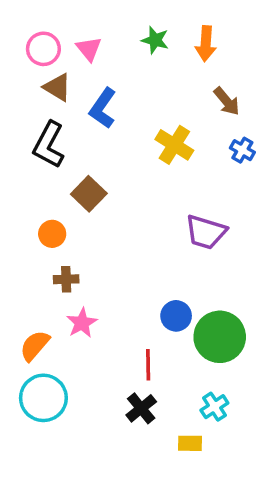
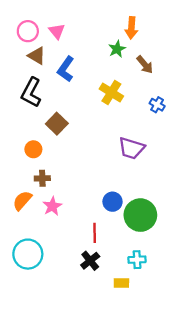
green star: (155, 40) -> (117, 49), moved, turned 30
blue cross: (242, 150) -> (157, 105), moved
orange semicircle: (35, 346) -> (22, 201), moved
cyan cross: (214, 407) -> (137, 260), turned 30

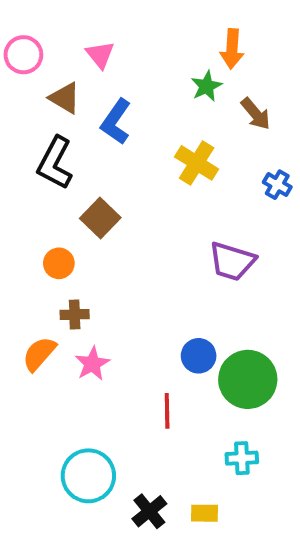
pink circle: (28, 31) -> (23, 55), moved
cyan circle: (28, 254) -> (88, 476), moved
black cross: (90, 261) -> (149, 511), moved
yellow rectangle: (121, 283) -> (204, 513), moved

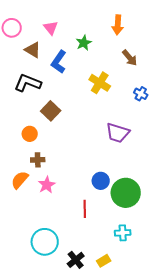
green star: (206, 86) -> (84, 43), moved
black L-shape: (55, 163) -> (28, 83), turned 84
yellow rectangle: (204, 513) -> (104, 261), turned -32

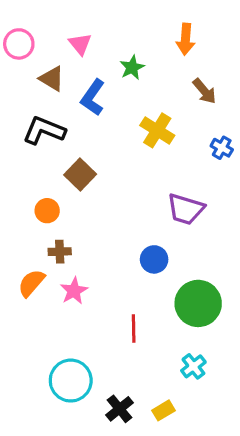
blue circle: (101, 181) -> (154, 259), moved
cyan cross: (123, 233) -> (193, 366), turned -35

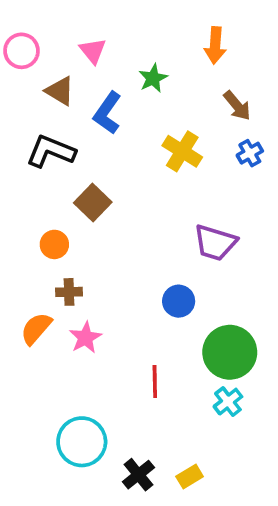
blue cross: (222, 148) -> (250, 153), moved, turned 30
cyan cross: (193, 366) -> (228, 402), moved

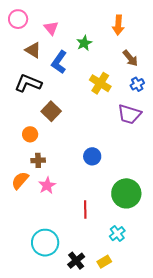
pink circle: (22, 51) -> (18, 19), moved
purple trapezoid: (215, 243) -> (129, 114), moved
blue circle: (179, 301) -> (92, 156), moved
cyan cross: (228, 402) -> (117, 234), moved

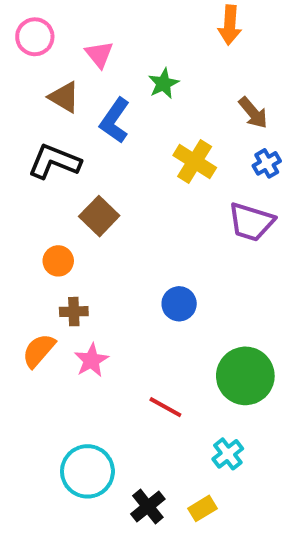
orange arrow: (118, 25) -> (230, 25), moved
red line: (85, 209) -> (165, 407), turned -60

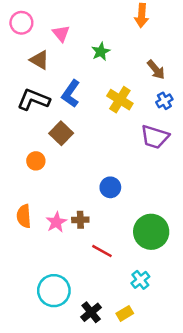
blue L-shape: (115, 121) -> (71, 94), moved
brown cross: (74, 312) -> (80, 220), moved
orange semicircle: (39, 351) -> (24, 216), turned -45

